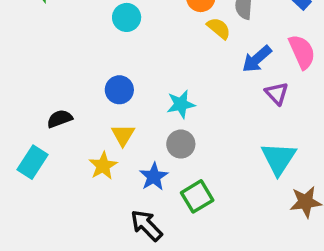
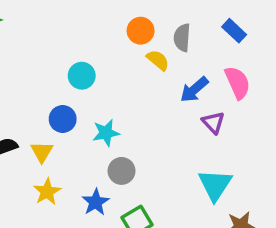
cyan circle: (127, 17) -> (82, 76), moved
cyan star: (181, 104) -> (106, 133), moved
yellow triangle: (123, 135) -> (42, 152), moved

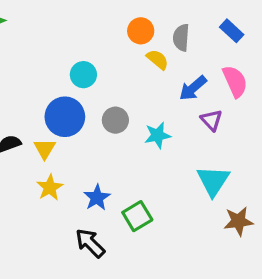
blue circle: (63, 119) -> (65, 117), size x1.5
cyan star: (106, 133) -> (158, 135), moved
gray circle: (122, 171) -> (115, 120), moved

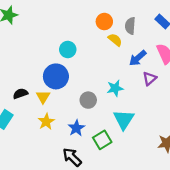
gray circle: (115, 120) -> (88, 100), moved
purple triangle: (211, 120) -> (150, 79), turned 32
cyan triangle: (213, 181) -> (124, 119), moved

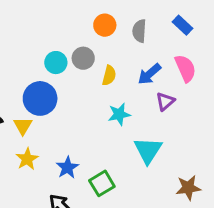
yellow semicircle: (115, 40) -> (109, 75), moved, turned 64
gray circle: (88, 100) -> (83, 58), moved
cyan triangle: (124, 119) -> (148, 150), moved

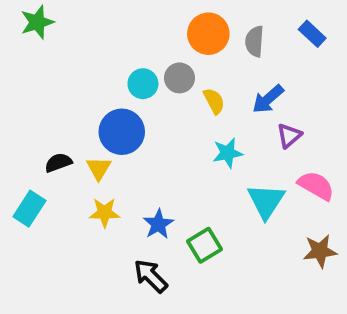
orange circle: (105, 25) -> (208, 34), size x1.4
pink semicircle: (185, 68) -> (316, 186), moved, turned -36
yellow semicircle: (109, 75) -> (214, 101), turned -42
yellow star: (27, 159) -> (104, 213), turned 30

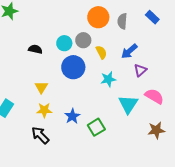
blue circle: (122, 132) -> (73, 67), moved
black semicircle: (58, 163) -> (35, 49), moved, turned 32
black arrow: (151, 276) -> (40, 135), moved

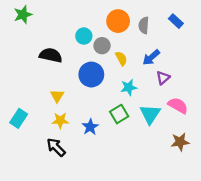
cyan circle: (64, 43) -> (84, 36), moved
black semicircle: (35, 49) -> (51, 55), size x1.5
green square: (96, 127) -> (119, 114), moved

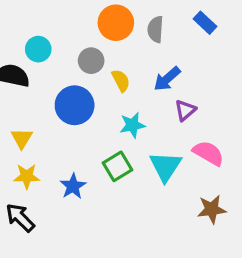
cyan circle: (84, 36) -> (38, 49), moved

